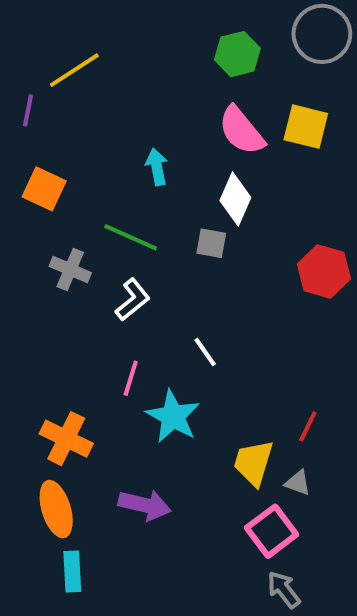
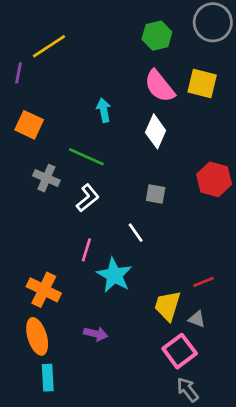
gray square: (211, 243) -> (156, 194), moved
red line: (308, 427) -> (203, 282), turned 42
purple arrow: (145, 505) -> (96, 334), size x0.7

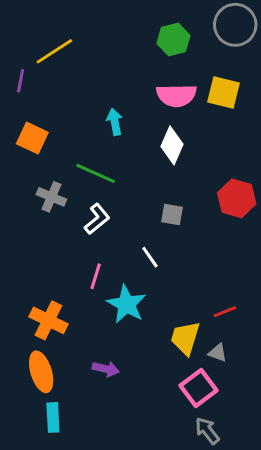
pink semicircle: (160, 86) -> (176, 95), turned -52

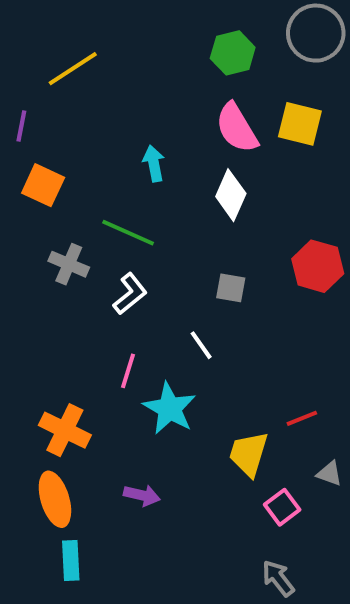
purple line: (21, 81) -> (21, 126), moved
pink semicircle: (176, 95) -> (237, 128), turned 60
gray triangle: (218, 353) -> (330, 474), moved
pink square: (198, 388) -> (282, 507), moved, size x0.7

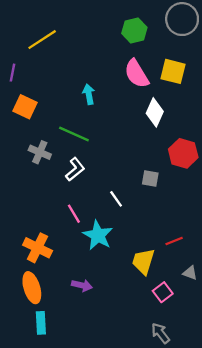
white diamond: (231, 195) -> (155, 112), moved
gray square: (231, 288) -> (150, 178), moved
pink line: (128, 371) -> (74, 214), turned -48

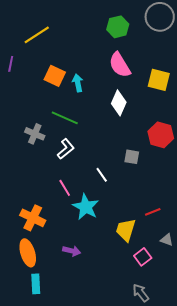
yellow square: (173, 71) -> (159, 80), moved
orange square: (25, 107) -> (55, 76), moved
white diamond: (155, 112) -> (119, 103), moved

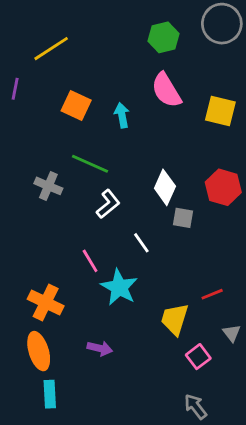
cyan arrow: (78, 83) -> (122, 115), moved
white diamond: (119, 103) -> (165, 187), moved
white L-shape: (66, 149) -> (108, 204), moved
gray triangle: (167, 240) -> (232, 333), turned 32

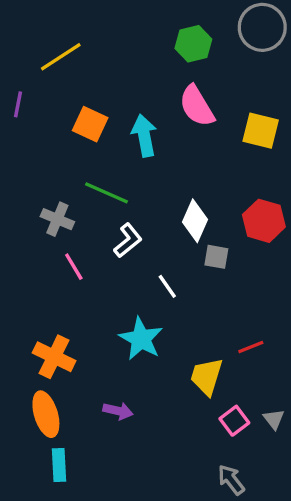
cyan arrow: (122, 115) -> (144, 136), size x1.4
pink line: (90, 261) -> (74, 267), moved
gray triangle: (232, 333) -> (274, 419), moved

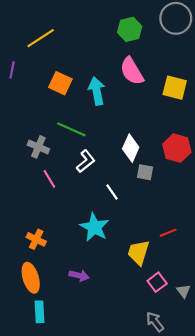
orange cross: (54, 357) -> (36, 239), size x0.7
gray triangle: (274, 419) -> (183, 291), moved

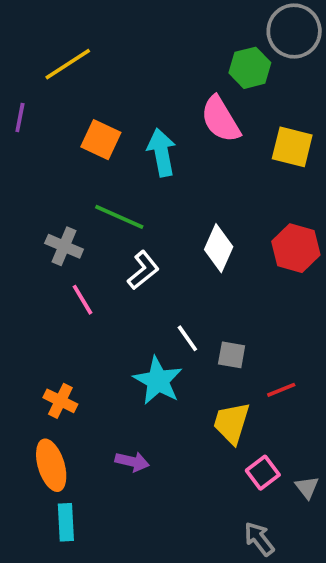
green hexagon: (130, 29) -> (250, 68), moved
gray square: (145, 172) -> (232, 355), moved
white line: (112, 192) -> (187, 338), moved

